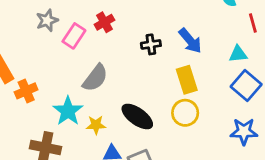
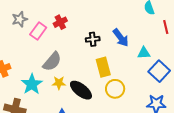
cyan triangle: (238, 54) -> (144, 53), moved
yellow rectangle: (187, 80) -> (103, 67), moved
yellow star: (96, 125) -> (59, 83), moved

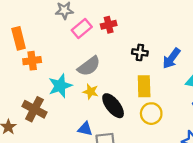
blue arrow: (121, 38) -> (171, 58), turned 60

